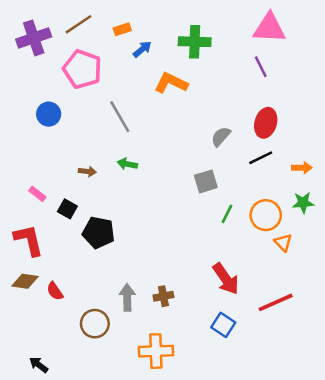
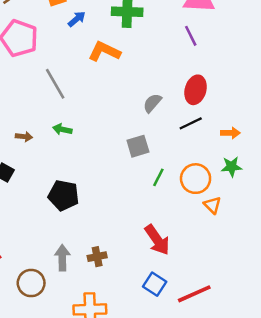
black pentagon: (99, 233) -> (64, 195), moved
red line: (276, 302) -> (194, 294), moved

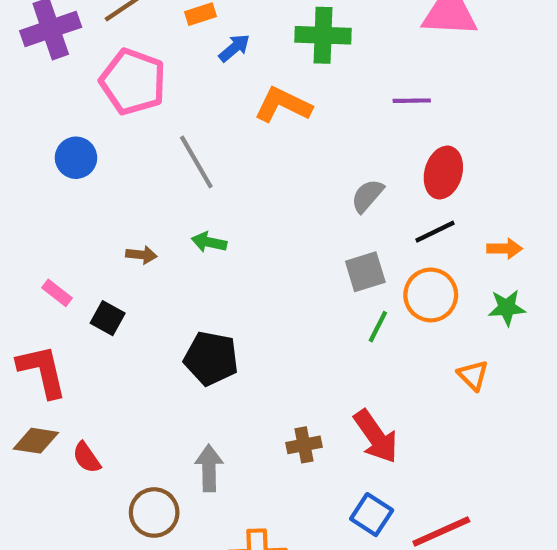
purple line: (191, 36) -> (412, 101), moved, turned -65
gray square: (138, 146) -> (365, 272), moved
orange circle: (196, 179) -> (431, 295), moved
brown cross: (97, 257) -> (304, 445), moved

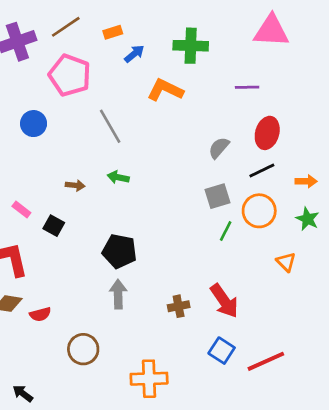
green star: (507, 308) -> (308, 219), turned 30
red semicircle: (87, 458) -> (40, 314), turned -70
gray arrow: (209, 468) -> (118, 294), moved

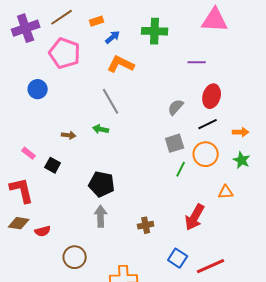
orange L-shape: (165, 90) -> (121, 64), moved
gray line: (110, 126) -> (111, 101), moved
orange triangle: (286, 262) -> (226, 192), turned -49
red arrow: (224, 301) -> (195, 217), moved, turned 64

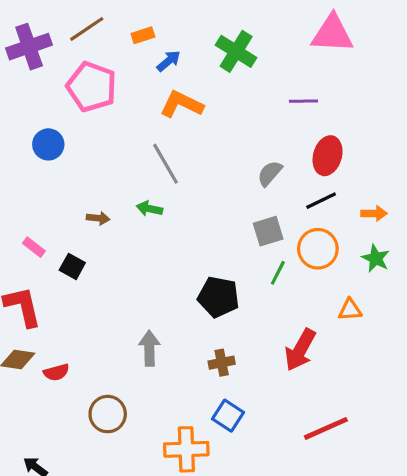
green cross: (155, 31) -> (236, 51), turned 30
black pentagon: (102, 184) -> (218, 297), moved
blue square: (178, 258) -> (228, 416), moved

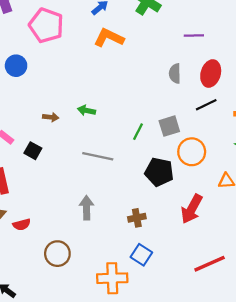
gray line: (165, 164) -> (98, 156), moved, turned -48
gray semicircle: (270, 173) -> (175, 74), moved, turned -42
orange circle: (318, 249) -> (192, 152), moved
green line: (278, 273) -> (138, 132), moved
black pentagon: (218, 297) -> (159, 172), moved

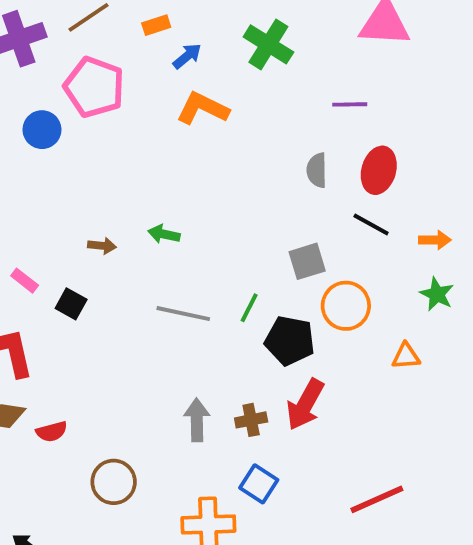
blue circle: (16, 66) -> (42, 130), moved
black line: (206, 105) -> (371, 224), turned 55
green line: (138, 132) -> (249, 308), moved
gray arrow: (87, 208) -> (197, 420), moved
red arrow: (192, 209) -> (305, 404), moved

